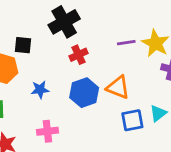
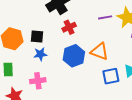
black square: (23, 45) -> (37, 36), moved
pink cross: (47, 131) -> (38, 81), moved

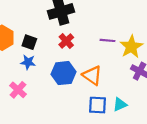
red cross: (69, 27) -> (66, 41), turned -32
pink cross: (38, 81) -> (18, 90), turned 35

